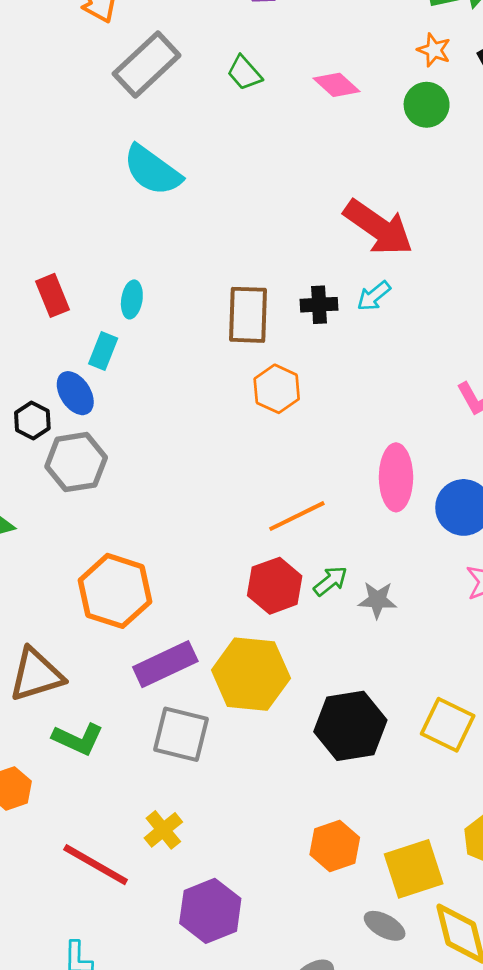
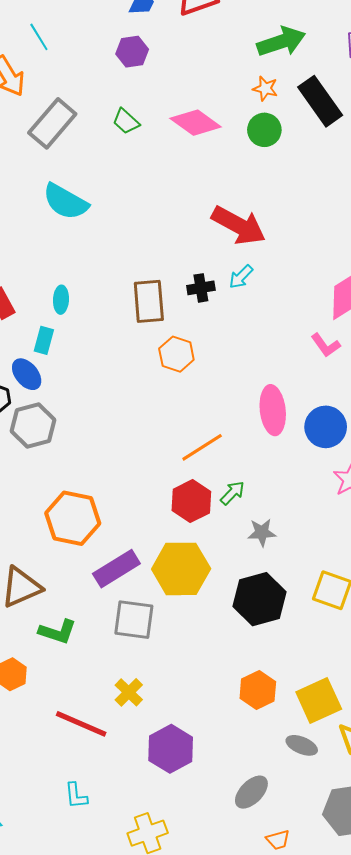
pink diamond: (337, 85) -> (196, 123), size x1.4
gray star: (377, 600) -> (262, 533), moved

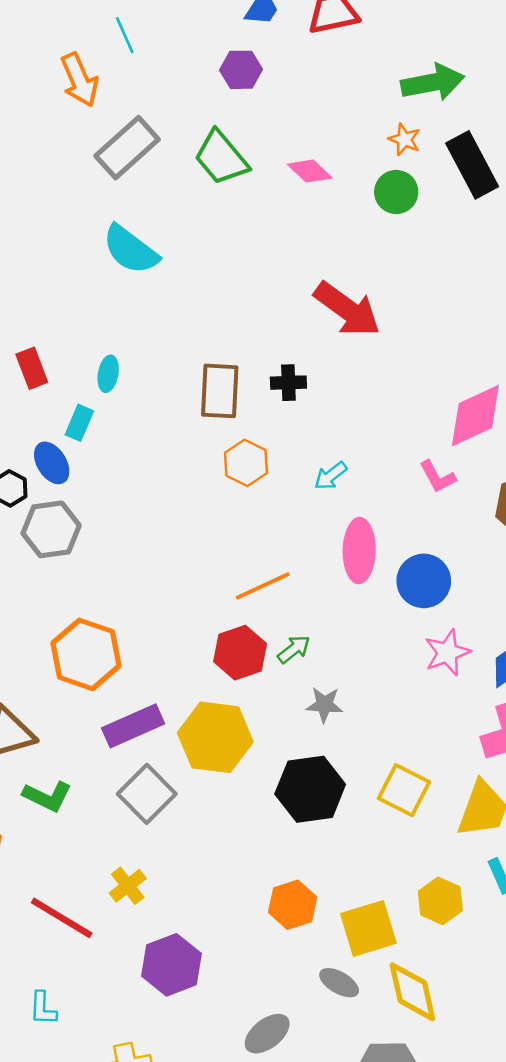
green trapezoid: (126, 121) -> (221, 158), size x1.6
pink diamond: (196, 123) -> (310, 171), size x0.7
cyan arrow: (241, 277) -> (331, 476), moved
gray square: (134, 620) -> (147, 794), turned 30

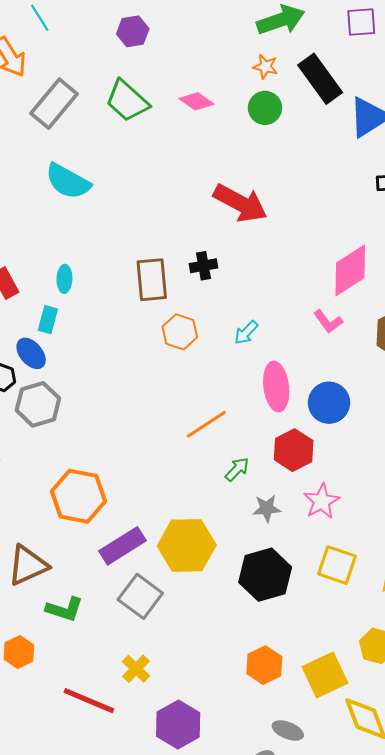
red hexagon: (240, 653) -> (294, 450), moved
pink star: (447, 653) -> (322, 501), moved
gray ellipse: (339, 983) -> (288, 730), moved

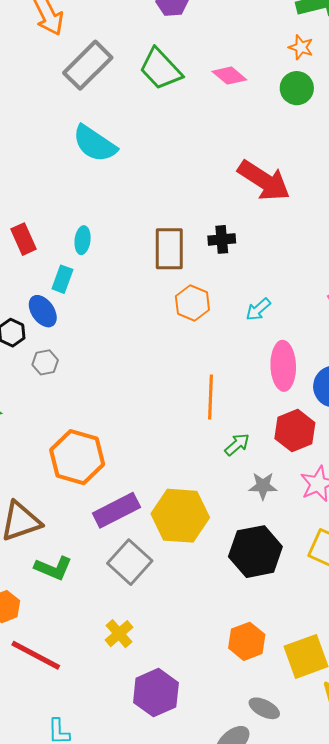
gray hexagon: (38, 404) -> (45, 362), size x0.6
orange line: (206, 424) -> (210, 397), turned -60
red line: (89, 701) -> (36, 655), moved

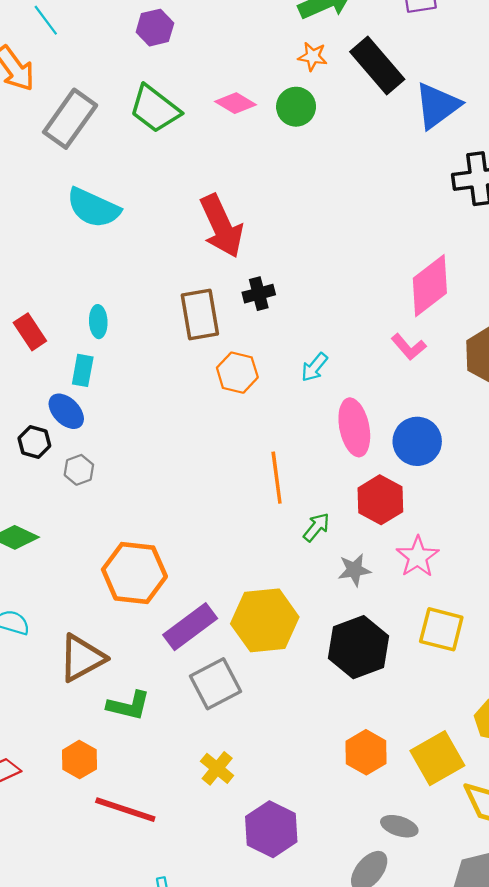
green circle: (297, 88) -> (296, 107), moved
red arrow: (264, 181) -> (221, 226), moved, turned 42
gray square: (130, 562) -> (216, 684), turned 30

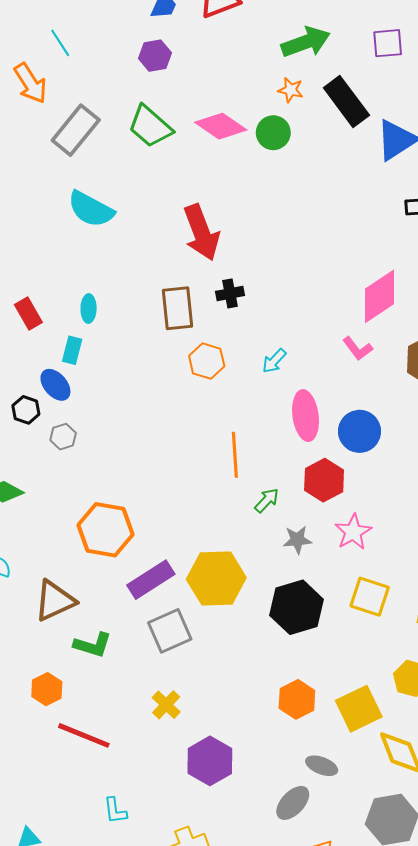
pink diamond: (236, 103) -> (221, 126), size x1.4

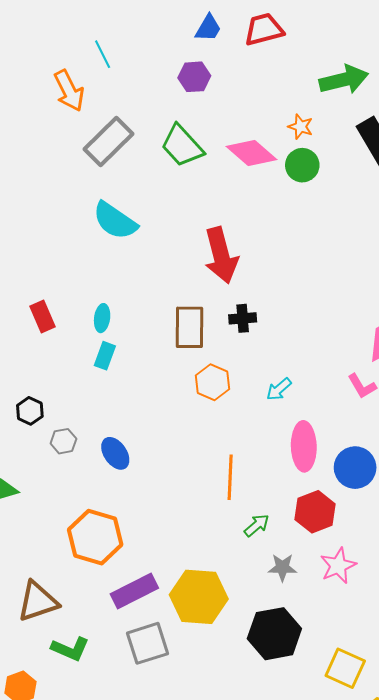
orange star: (291, 90) -> (301, 127), moved
cyan rectangle: (72, 350) -> (105, 356), moved
blue ellipse: (55, 385) -> (115, 453), moved
yellow square: (370, 597) -> (345, 668), moved

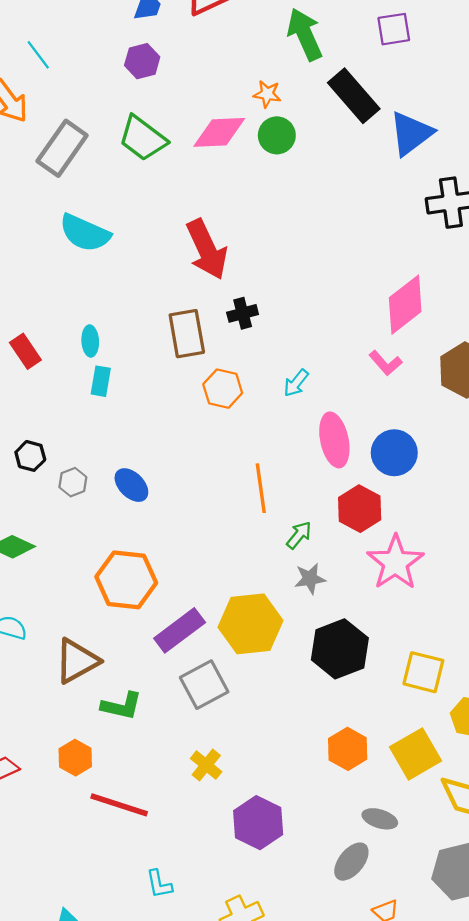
green arrow: (344, 80) -> (305, 34), turned -90
pink diamond: (251, 153) -> (219, 132), turned -33
pink star: (338, 566) -> (395, 562), size x1.4
gray star: (282, 567) -> (310, 579), moved

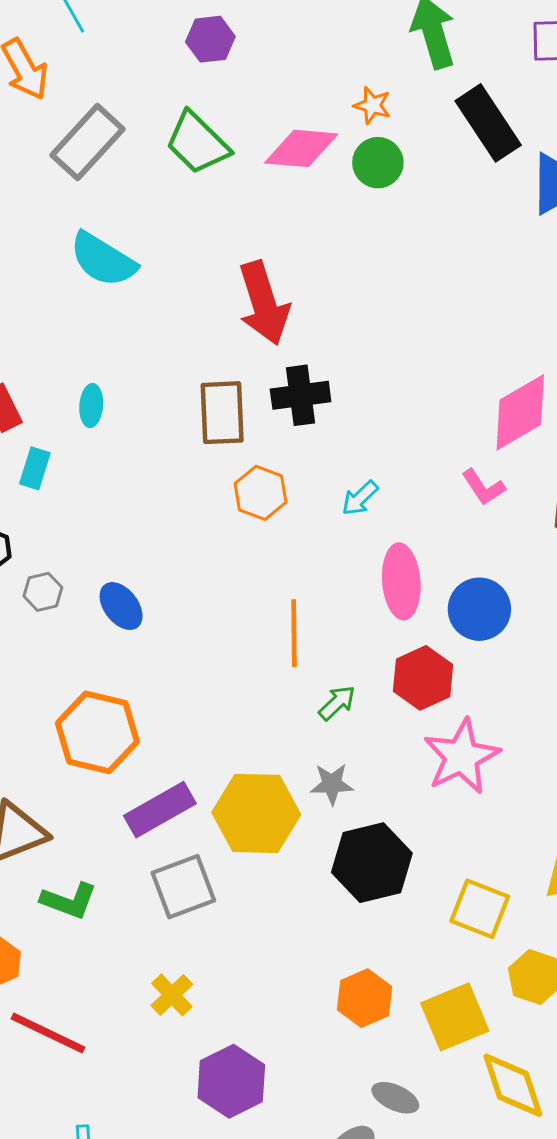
black cross: (243, 313) -> (301, 395), size x1.4
cyan rectangle: (101, 381) -> (35, 468), moved
gray star: (310, 579) -> (332, 784), moved

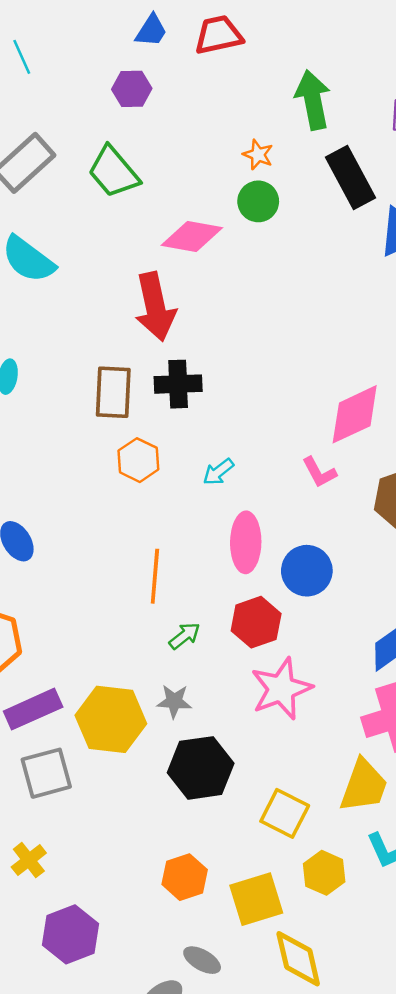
pink diamond: (301, 148) -> (192, 237), moved

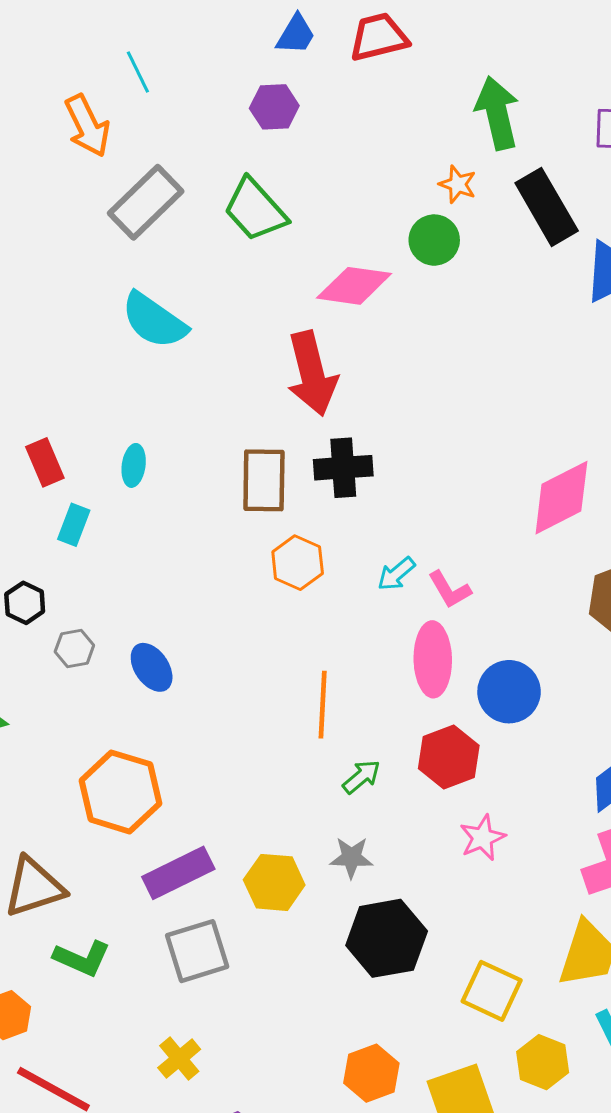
orange star: (258, 155) -> (458, 184), moved
pink L-shape: (319, 472) -> (450, 590), moved
pink star: (281, 689) -> (482, 838), size x0.6
yellow hexagon: (111, 719) -> (274, 882), size x0.7

